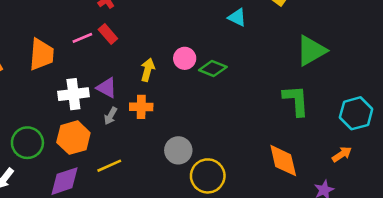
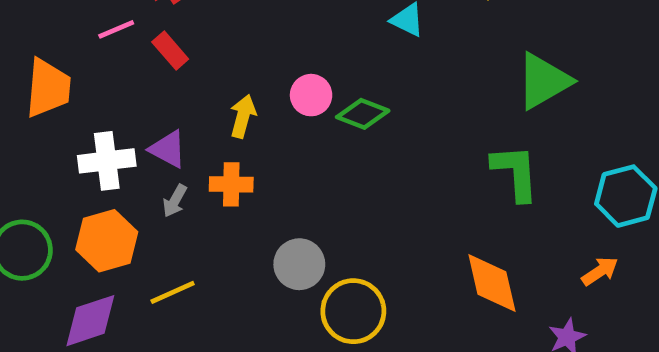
pink line: (82, 38) -> (116, 29), moved

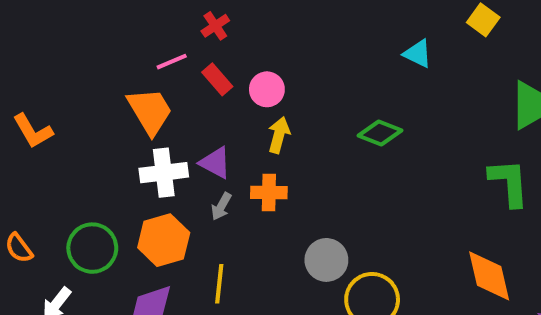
orange trapezoid: (48, 88) -> (150, 111), moved, turned -36
pink circle: (311, 95) -> (267, 89), moved
yellow line: (173, 292) -> (219, 284), turned -60

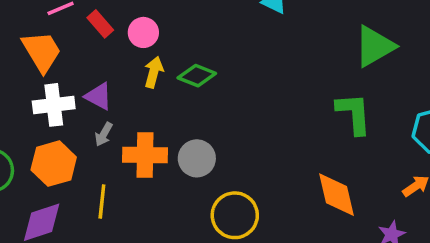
green diamond: (380, 133) -> (197, 76), moved
orange cross: (269, 192) -> (145, 155), moved, size x1.4
gray circle: (326, 260) -> (197, 158), moved

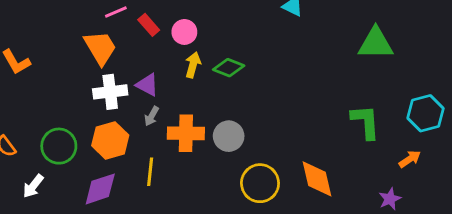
green triangle: (374, 46) -> (376, 43), turned 30
green L-shape: (354, 114) -> (366, 122), moved
orange diamond: (337, 195) -> (317, 179), moved

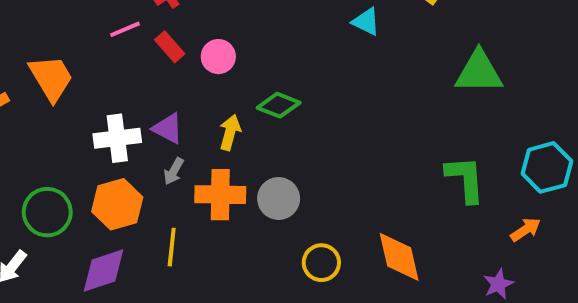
orange trapezoid: (100, 48) -> (51, 78), moved
yellow arrow: (193, 65) -> (230, 132), moved
yellow circle: (260, 183) -> (321, 263), size x0.7

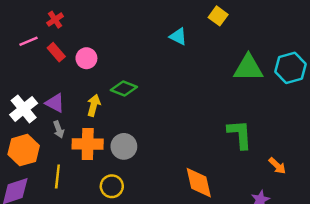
white cross: (117, 138) -> (24, 109), turned -32
cyan hexagon: (547, 167) -> (291, 68), moved
gray arrow: (174, 171) -> (59, 129), turned -49
orange arrow: (526, 230) -> (277, 166), turned 78
yellow circle: (321, 263) -> (112, 186), moved

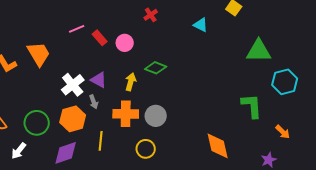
red cross: (55, 20) -> (151, 15), moved
cyan hexagon: (291, 68) -> (285, 82), moved
gray arrow: (59, 129) -> (94, 102), moved

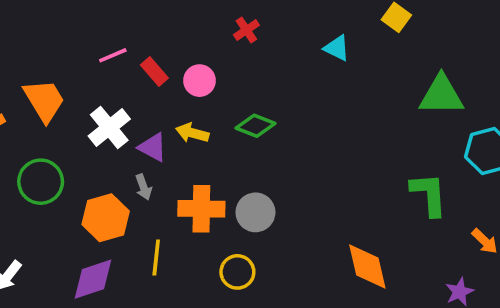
yellow arrow: (131, 82) -> (192, 133), moved, turned -90
white cross: (73, 85) -> (109, 127), moved
green circle: (37, 123) -> (41, 182), moved

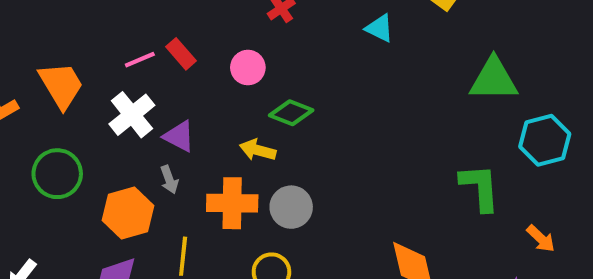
pink line: (113, 55) -> (140, 60), moved
pink circle: (200, 81) -> (248, 68), moved
yellow arrow: (192, 133) -> (258, 150), moved

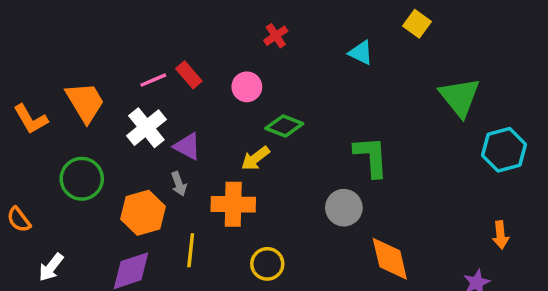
green triangle: (494, 79) -> (460, 97), turned 51
yellow arrow: (258, 150) -> (255, 158), turned -52
green L-shape: (480, 187) -> (371, 157), moved
gray circle: (291, 207) -> (344, 208), moved
orange arrow: (541, 239) -> (501, 235), turned 40

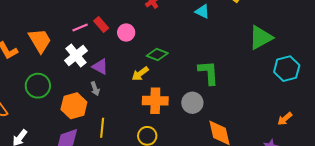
pink circle: (247, 87) -> (126, 33), moved
green triangle: (460, 97) -> (261, 38), turned 40
orange cross: (233, 204) -> (155, 101), moved
orange arrow: (501, 235) -> (285, 119), turned 56

